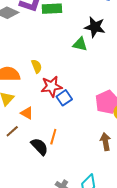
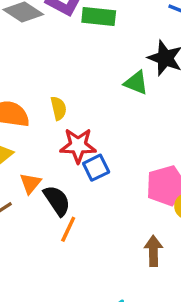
orange triangle: (27, 113) -> (30, 183), turned 32
black semicircle: (40, 147) -> (57, 201), moved

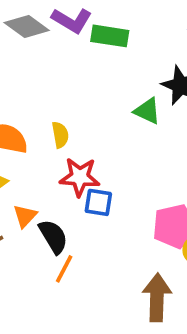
blue square: (96, 168) -> (98, 202), turned 32
brown arrow: (153, 251) -> (157, 297), size x1.4

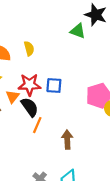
red star: (80, 177) -> (29, 85), moved
brown arrow: (157, 297) -> (67, 140), moved, size x0.7

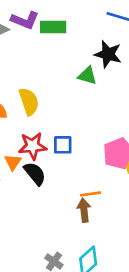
yellow semicircle: (29, 48) -> (29, 102), size x1.5
orange line: (37, 125) -> (91, 194), moved, turned 63

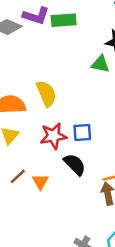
orange triangle: (13, 162) -> (40, 182), moved
black semicircle: (35, 173) -> (75, 164), moved

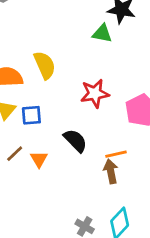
blue square: (82, 132) -> (31, 115), moved
red star: (53, 136) -> (95, 93), moved

